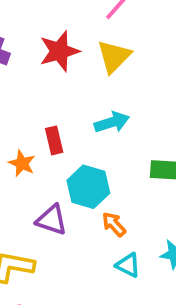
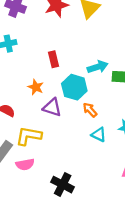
cyan arrow: (112, 122) -> (98, 67), moved
orange star: (22, 163) -> (36, 87), moved

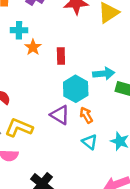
orange star: (36, 87) -> (33, 47), moved
purple triangle: (52, 107) -> (60, 115), moved

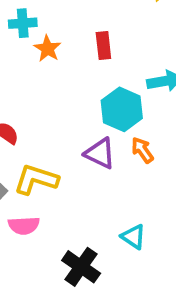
red rectangle: (61, 56) -> (103, 46), moved
cyan triangle: (90, 142) -> (133, 237), moved

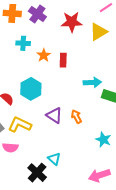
orange star: (47, 49) -> (44, 55), moved
cyan hexagon: (122, 109) -> (31, 89), moved
cyan triangle: (133, 237) -> (54, 159), moved

